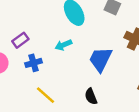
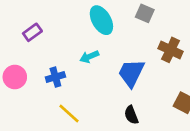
purple rectangle: (20, 40) -> (32, 32), moved
black semicircle: (91, 96) -> (131, 115), moved

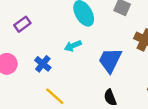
blue cross: (55, 77) -> (43, 64), turned -35

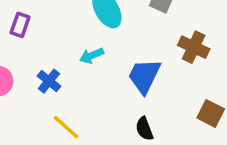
purple rectangle: (22, 24) -> (20, 25), turned -35

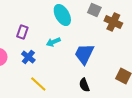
purple rectangle: (20, 25) -> (22, 32), moved
brown cross: (194, 47) -> (113, 22), moved

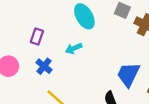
blue trapezoid: (84, 54) -> (128, 74), moved

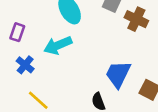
cyan arrow: (74, 48) -> (58, 45), size x1.5

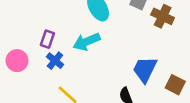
purple rectangle: (17, 32) -> (47, 39), moved

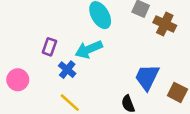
pink circle: (17, 61) -> (18, 80), moved
blue cross: (55, 61) -> (67, 70), moved

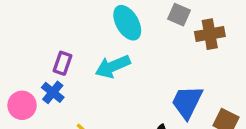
brown cross: (165, 24) -> (210, 34), turned -35
blue cross: (67, 70) -> (53, 92), moved

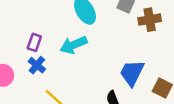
blue cross: (53, 92) -> (37, 65), moved

